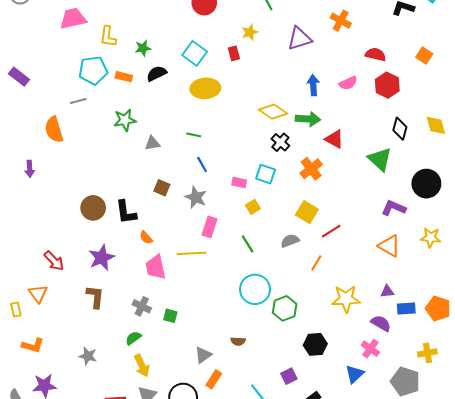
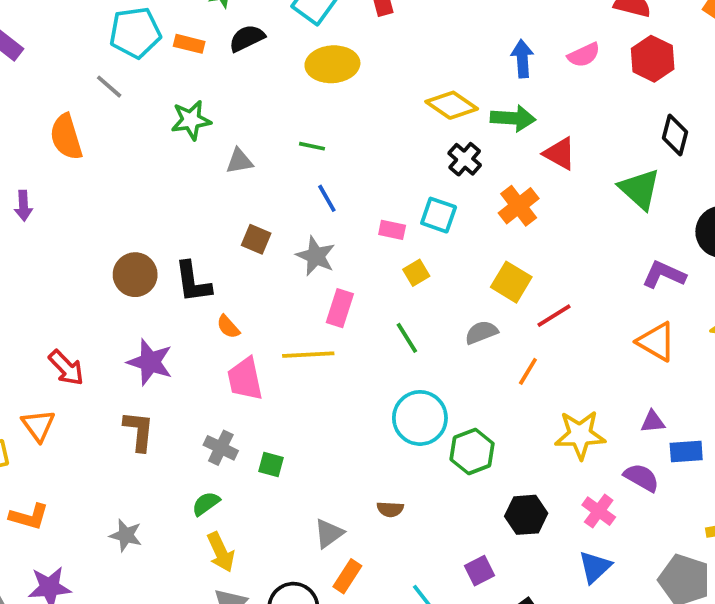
gray line: (78, 101) -> (109, 87), turned 56
purple star: (102, 258) -> (150, 362), turned -30
pink cross: (370, 349) -> (599, 511), moved

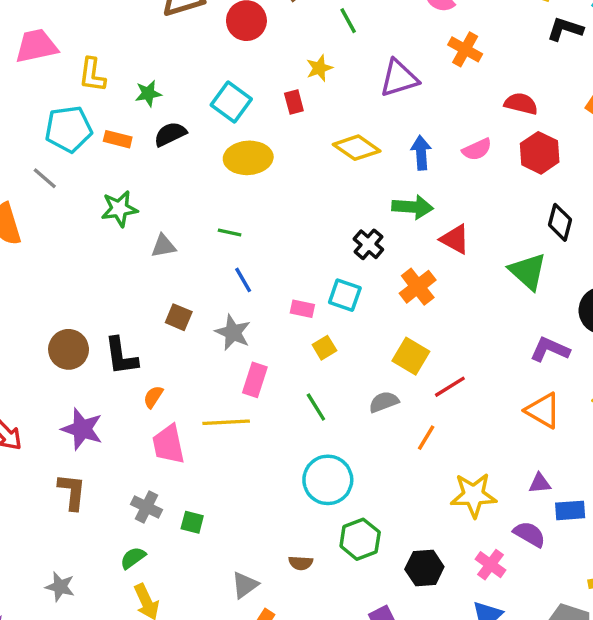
yellow diamond: (452, 105) -> (357, 148), moved
orange semicircle: (228, 327) -> (153, 397), turned 75
green hexagon: (472, 451) -> (360, 539), moved

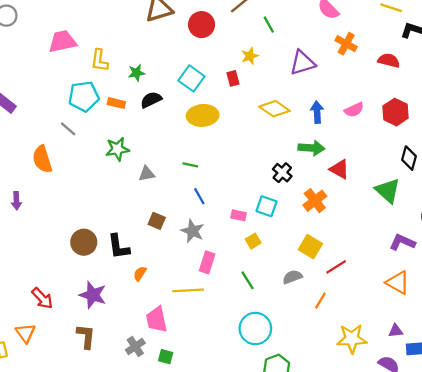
red semicircle: (521, 104) -> (389, 60), moved
pink trapezoid: (169, 444) -> (157, 320), moved
gray cross: (146, 507) -> (135, 346), turned 30

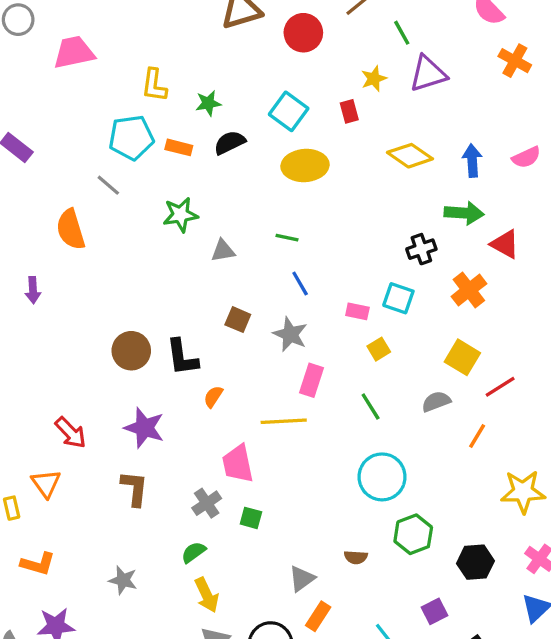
pink trapezoid: (62, 41) -> (74, 52), moved
purple triangle: (302, 63) -> (428, 74), moved
black cross: (282, 173) -> (421, 249), turned 30

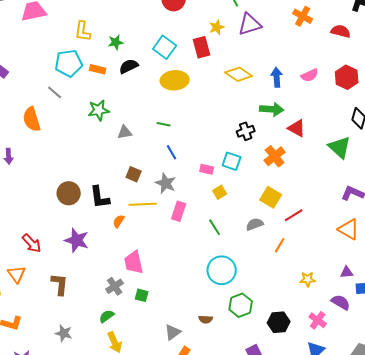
red rectangle: (349, 111) -> (202, 47), size x1.5
yellow line: (284, 421) -> (143, 204), moved
brown L-shape: (135, 488) -> (60, 284), moved
yellow star: (523, 492) -> (308, 279), size x0.6

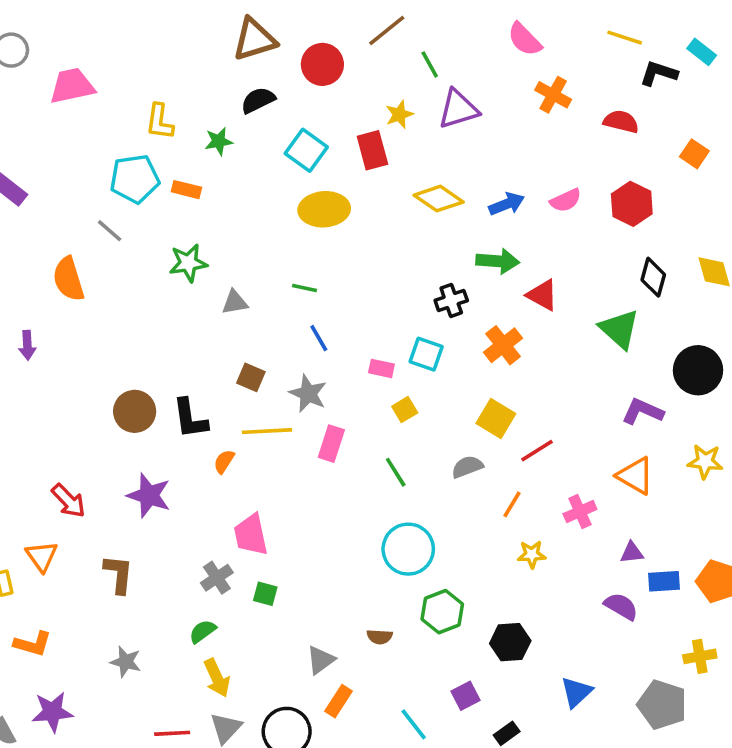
black semicircle: (129, 66) -> (258, 100), moved
blue arrow: (277, 77) -> (507, 204), turned 72
yellow star: (308, 279) -> (532, 554), moved
pink cross: (318, 320) -> (580, 512), moved, turned 30

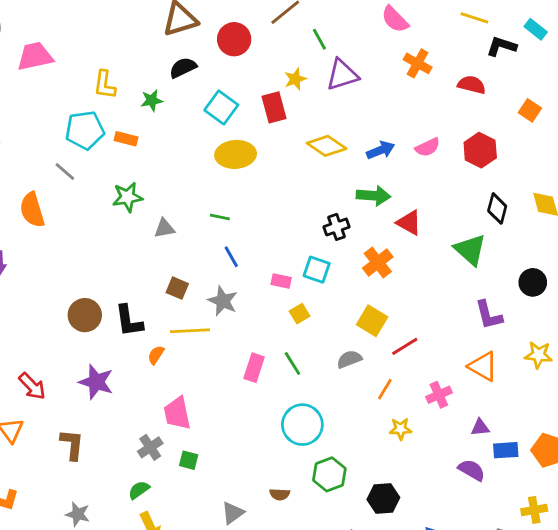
black circle: (698, 370) -> (533, 282), size x0.7
purple L-shape: (643, 411) -> (489, 315), turned -128
pink rectangle: (331, 444) -> (254, 368), moved

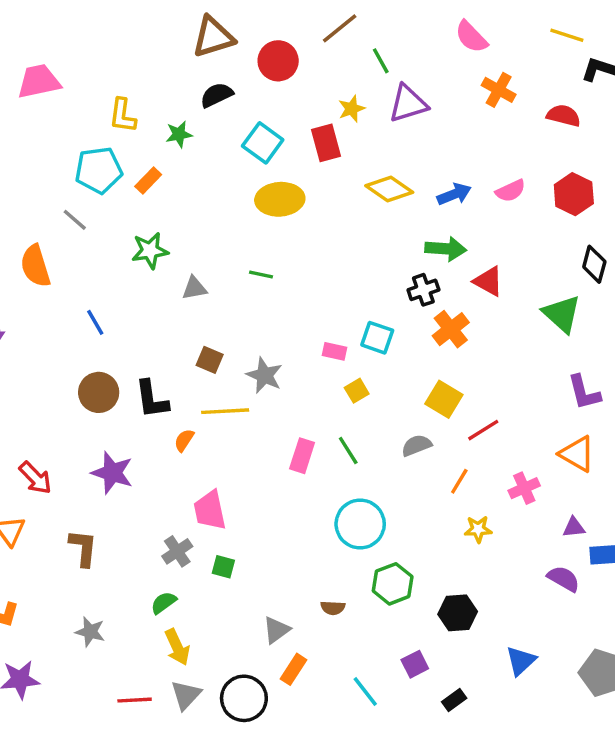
orange rectangle: (126, 139) -> (148, 180), turned -60
black cross: (337, 227) -> (423, 290), moved
blue line: (231, 257) -> (95, 322), moved

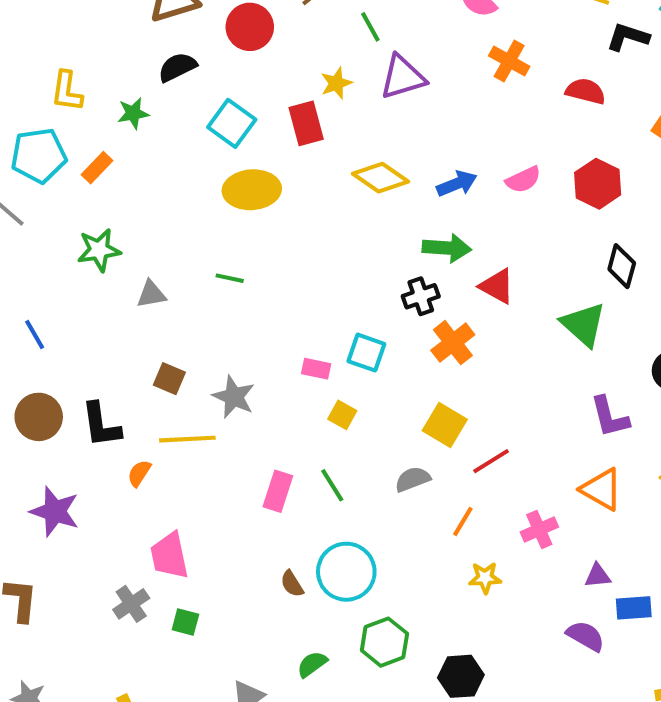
yellow square: (357, 391) -> (342, 415), turned -30
green semicircle: (164, 603) -> (312, 664), moved
brown semicircle: (333, 608) -> (292, 584), moved, turned 55

